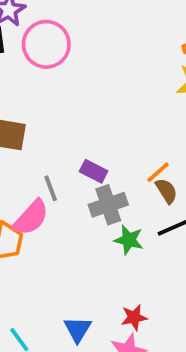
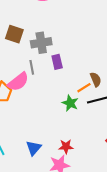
purple rectangle: (94, 171) -> (57, 62), turned 40
orange line: (158, 172) -> (84, 88), moved
gray cross: (108, 205) -> (41, 43), moved

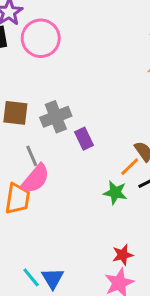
gray line: (32, 67) -> (32, 156), moved
blue triangle: (34, 148) -> (53, 278), moved

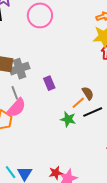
pink circle: (41, 38) -> (40, 15), moved
gray cross: (56, 117) -> (20, 69), moved
red star: (123, 255) -> (56, 173), moved

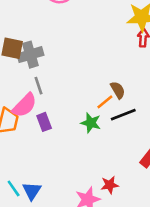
purple rectangle: (49, 83) -> (44, 122), moved
gray line: (15, 93) -> (38, 86), moved
red star: (56, 173) -> (110, 185), moved

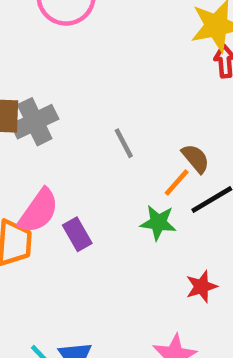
gray line: (38, 86) -> (124, 143), moved
red star: (110, 185) -> (202, 287), moved

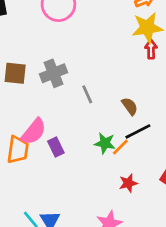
gray cross: (35, 122) -> (53, 73), moved
orange line: (177, 182) -> (120, 147), moved

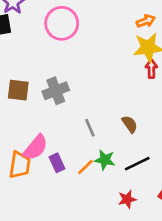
gray line: (87, 94) -> (90, 128), moved
black line: (138, 131) -> (137, 164), moved
orange line: (120, 147) -> (85, 167), moved

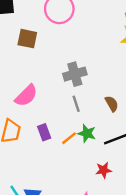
brown square: (18, 90) -> (27, 39), moved
gray cross: (56, 91) -> (75, 74), moved
pink semicircle: (36, 147) -> (26, 96), moved

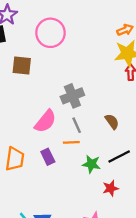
pink semicircle: (26, 96) -> (45, 121), moved
green star: (87, 133) -> (91, 164), moved
orange line: (69, 138) -> (71, 142), moved, turned 42

